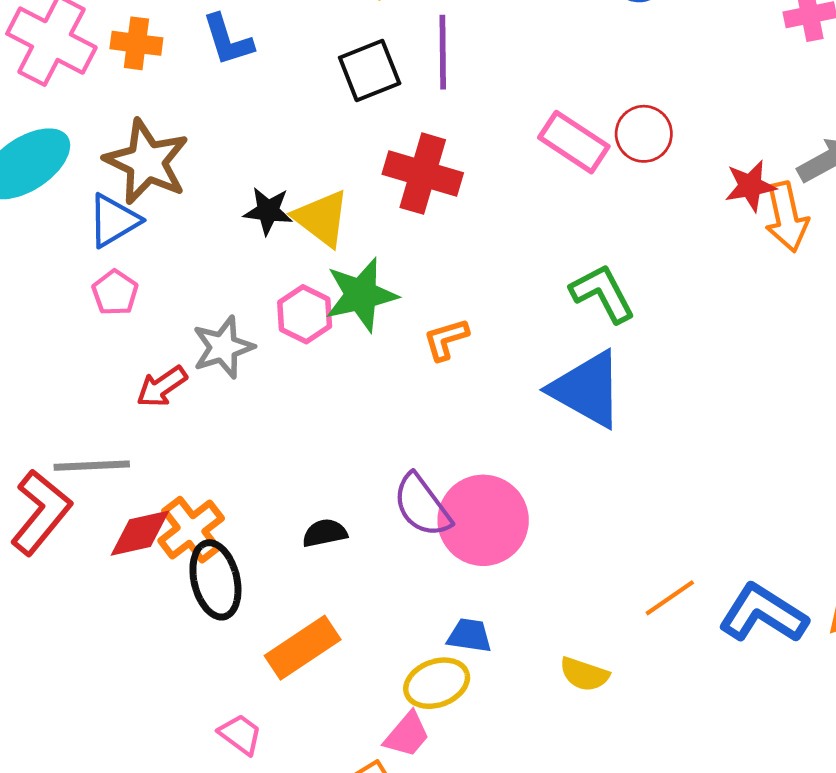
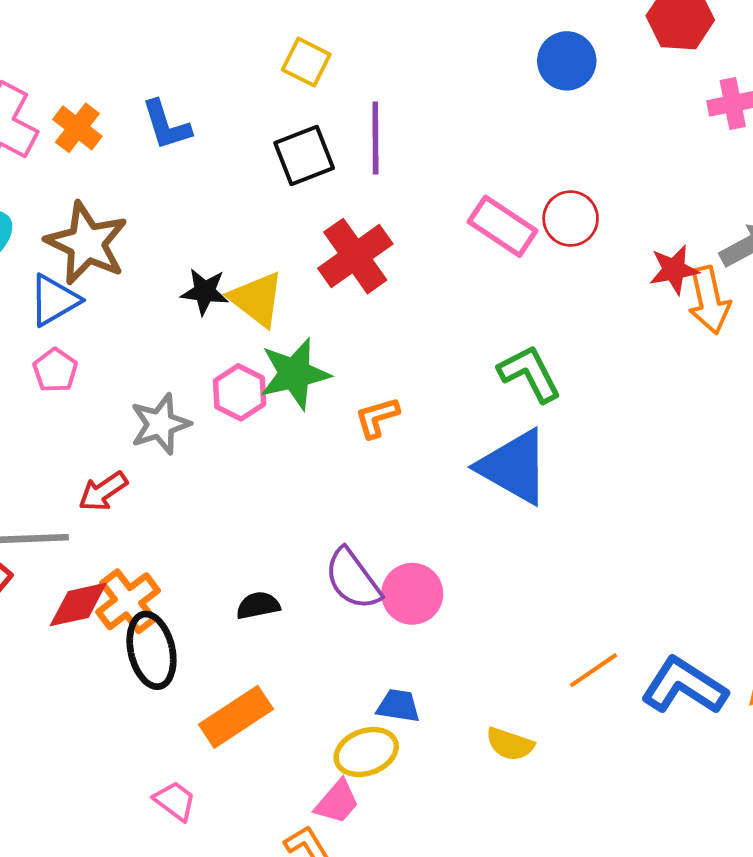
orange cross: (136, 43) -> (77, 128), turned 30
red cross: (423, 174) -> (355, 256), turned 38
red arrow: (162, 387) -> (103, 491), moved
pink circle: (483, 520) -> (412, 594), size x0.7

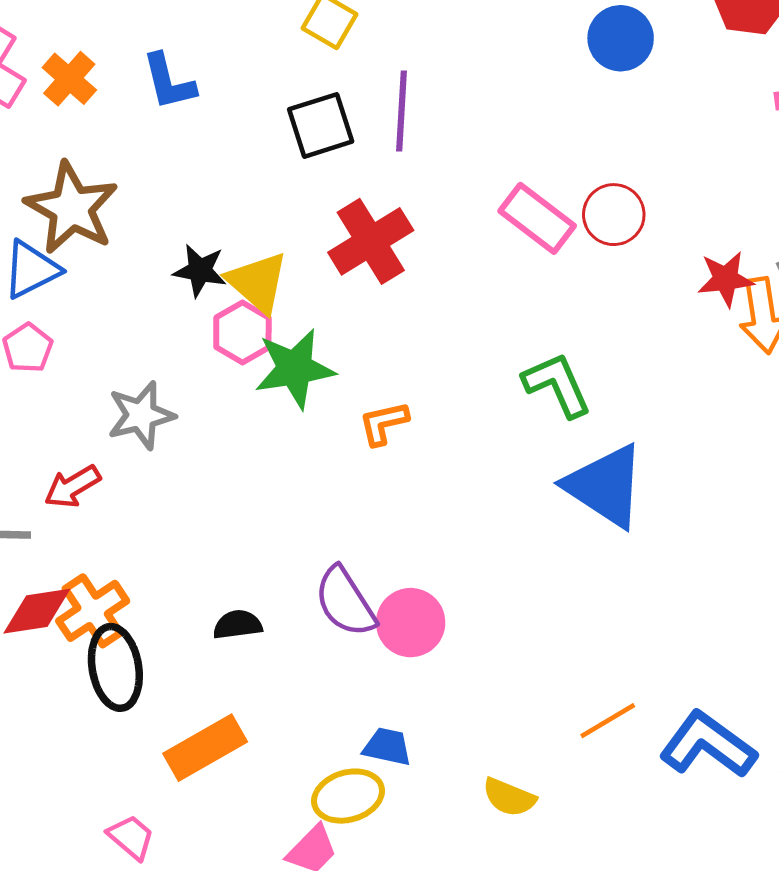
pink hexagon: (240, 392) -> (242, 332), moved
blue triangle: (514, 467) -> (605, 486), moved

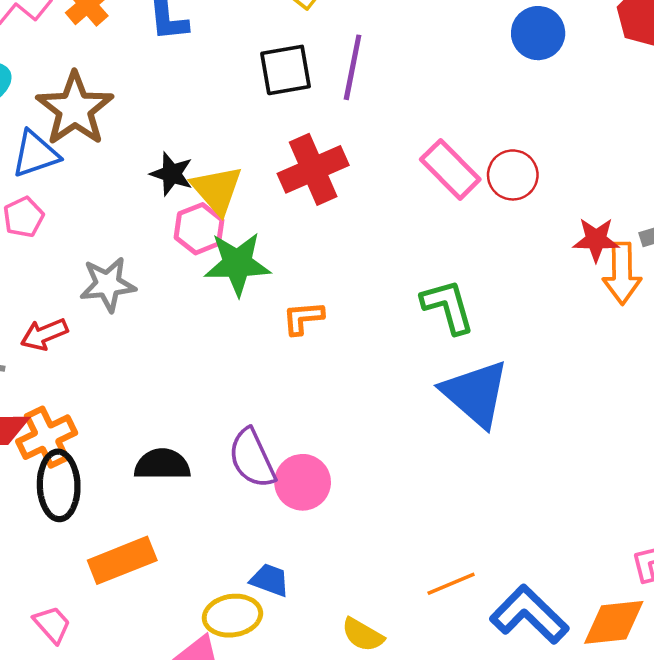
black semicircle: (238, 625) -> (162, 465), size x1.4

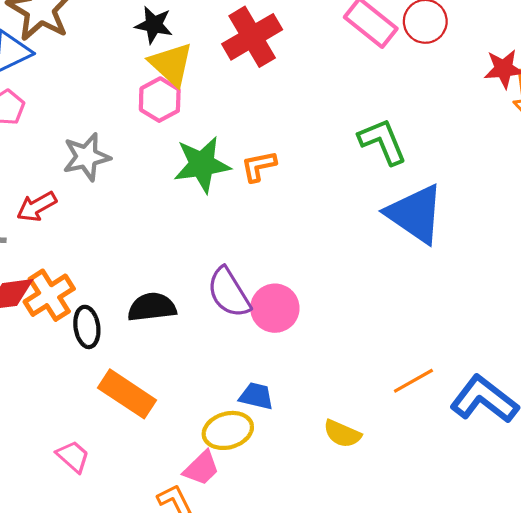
black star: (172, 174) -> (154, 25), moved
green star: (237, 264) -> (202, 164), moved
black ellipse: (59, 485) -> (87, 327), moved, size x0.7
orange rectangle: (122, 560) -> (127, 394), turned 62

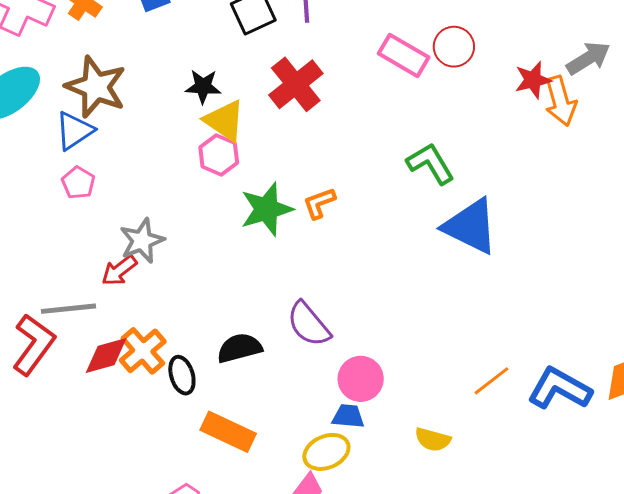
gray star: (86, 157) -> (142, 241), moved
pink circle: (275, 308) -> (361, 379), moved

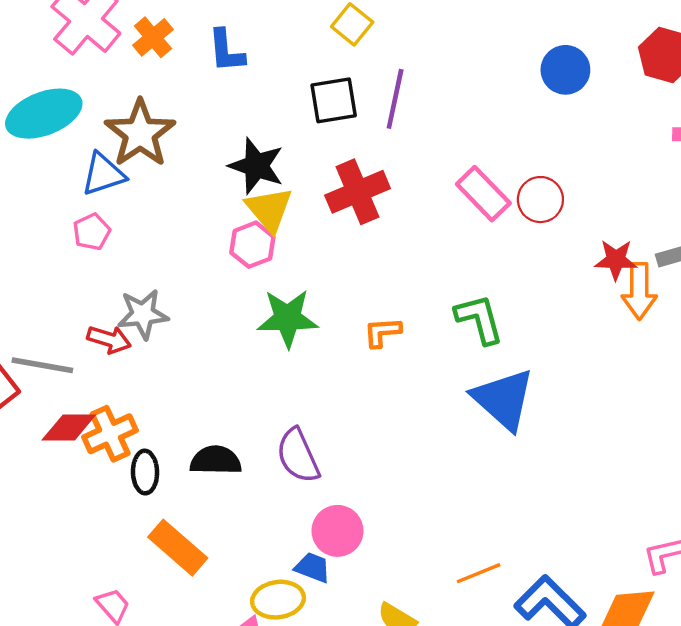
black star: (203, 87) -> (256, 166), size x1.4
orange L-shape: (319, 203) -> (382, 332), moved
red arrow: (119, 270) -> (109, 339), turned -141

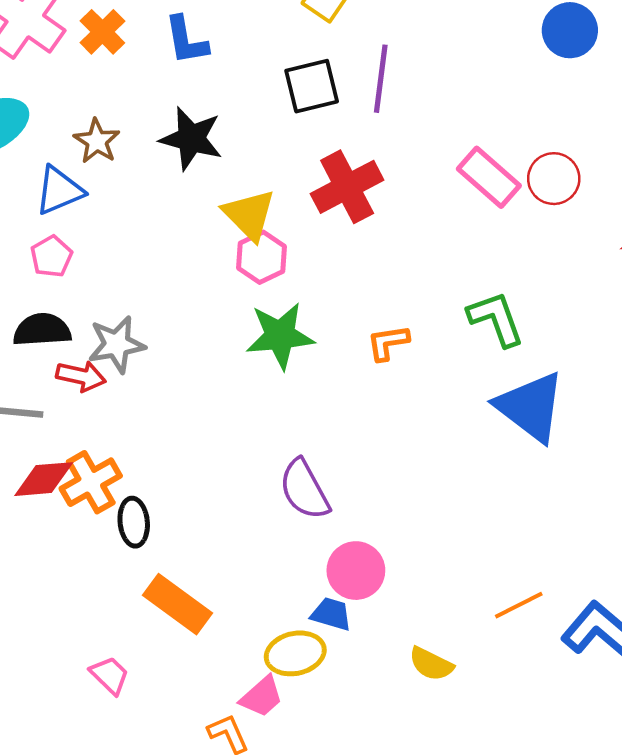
brown star: (140, 133) -> (97, 141), size x0.6
black star: (256, 166) -> (191, 139), moved
pink hexagon: (252, 245) -> (261, 257), moved
black semicircle: (216, 460) -> (42, 330), moved

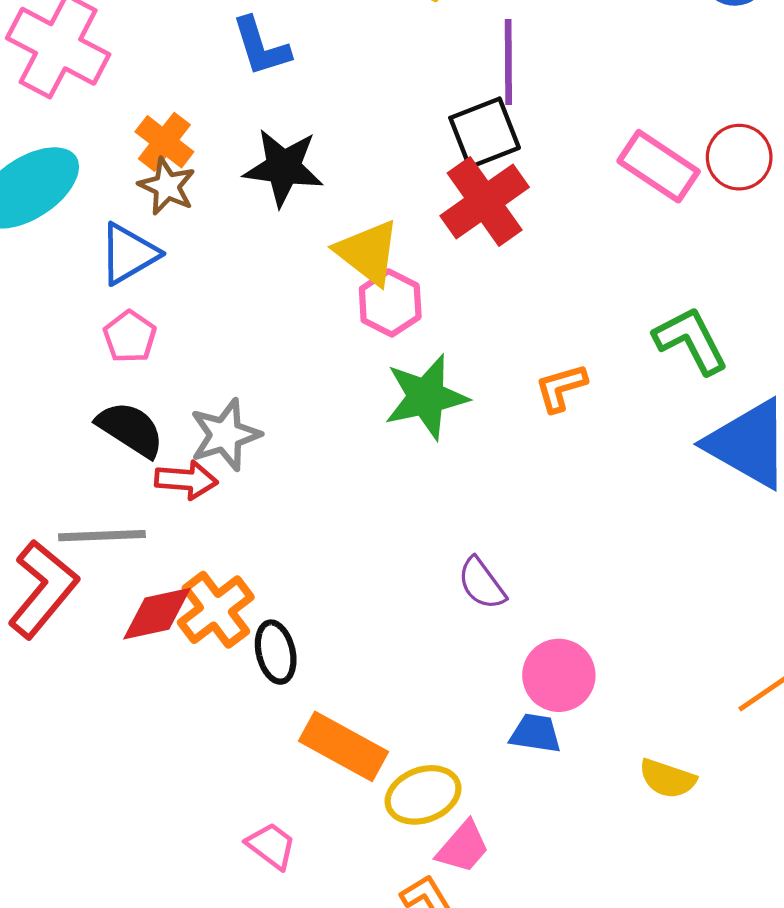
orange cross: (102, 32) -> (164, 142), moved
black square: (312, 86) -> (485, 133), moved
black semicircle: (42, 330) -> (130, 429), turned 44
purple semicircle: (304, 489) -> (482, 583), size x0.7
yellow ellipse: (295, 653) -> (423, 795), moved

